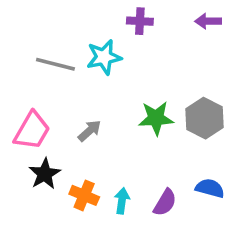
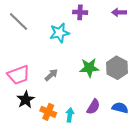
gray line: (55, 64) -> (18, 22), moved, turned 30
pink trapezoid: (32, 131) -> (18, 75), turned 40
purple semicircle: (165, 203) -> (93, 107), moved

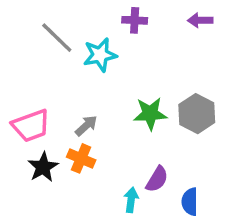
gray line: (18, 22) -> (57, 38), moved
blue semicircle: (120, 108) -> (190, 202), moved, turned -105
orange cross: (48, 112) -> (81, 158), moved
cyan arrow: (70, 115) -> (131, 200), moved

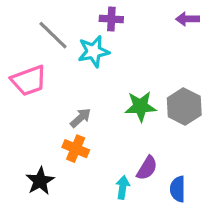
purple cross: (135, 20) -> (111, 19), moved
pink trapezoid: (31, 126) -> (29, 81), moved
black star: (43, 167) -> (40, 181), moved

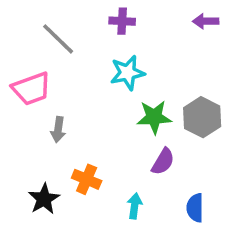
cyan star: (94, 51) -> (127, 73), moved
gray arrow: (81, 118) -> (58, 130), moved, turned 140
orange cross: (76, 149) -> (87, 179), moved
purple semicircle: (147, 168) -> (163, 162), moved

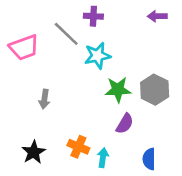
gray line: (58, 39) -> (66, 34), moved
pink trapezoid: (31, 89) -> (24, 47), moved
orange cross: (87, 179) -> (78, 147), moved

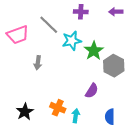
purple cross: (93, 16) -> (81, 12), moved
green star: (118, 90) -> (94, 51), moved, turned -30
gray arrow: (44, 99) -> (38, 63), moved

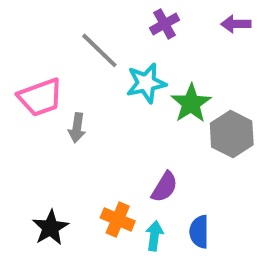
purple cross: (81, 12) -> (165, 24), turned -32
pink trapezoid: (18, 35) -> (40, 97), moved
purple semicircle: (92, 91) -> (165, 187), moved
blue semicircle: (110, 117) -> (199, 232), moved

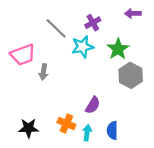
purple cross: (165, 24) -> (93, 23), moved
green star: (191, 103) -> (118, 49), moved
black star: (50, 228) -> (29, 128), turned 30

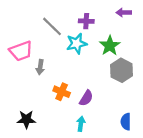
purple cross: (93, 23) -> (86, 21), turned 32
orange cross: (66, 124) -> (62, 92), moved
blue semicircle: (112, 130) -> (126, 122), moved

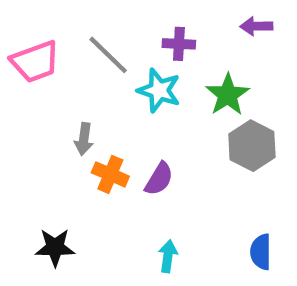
cyan star: (77, 44) -> (159, 90), turned 30
pink trapezoid: (21, 51) -> (35, 62), moved
orange cross: (62, 92) -> (110, 174), moved
purple semicircle: (86, 98) -> (159, 179), moved

